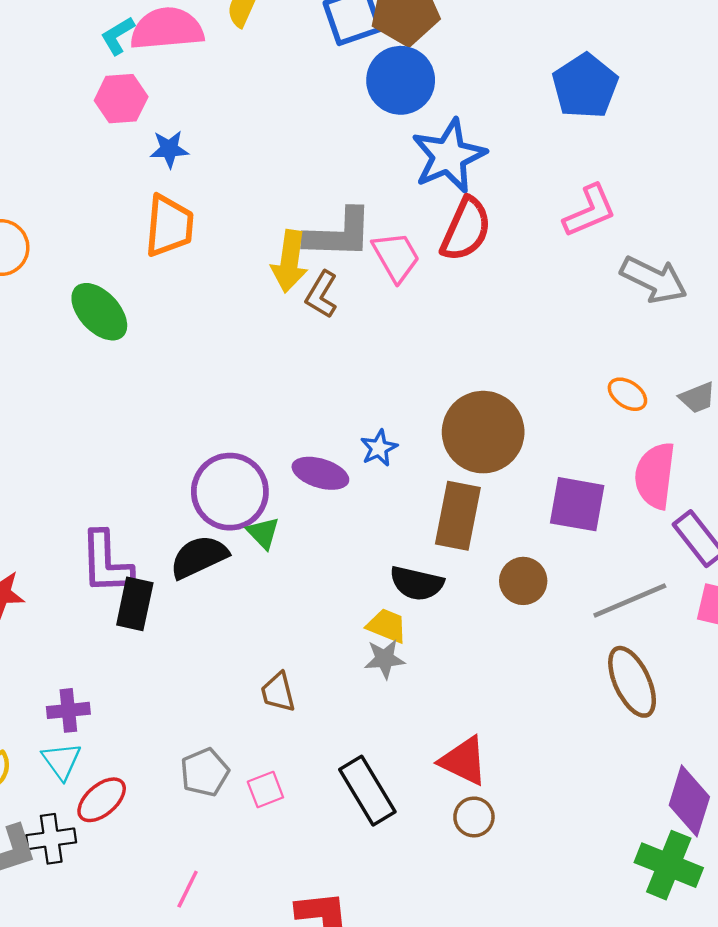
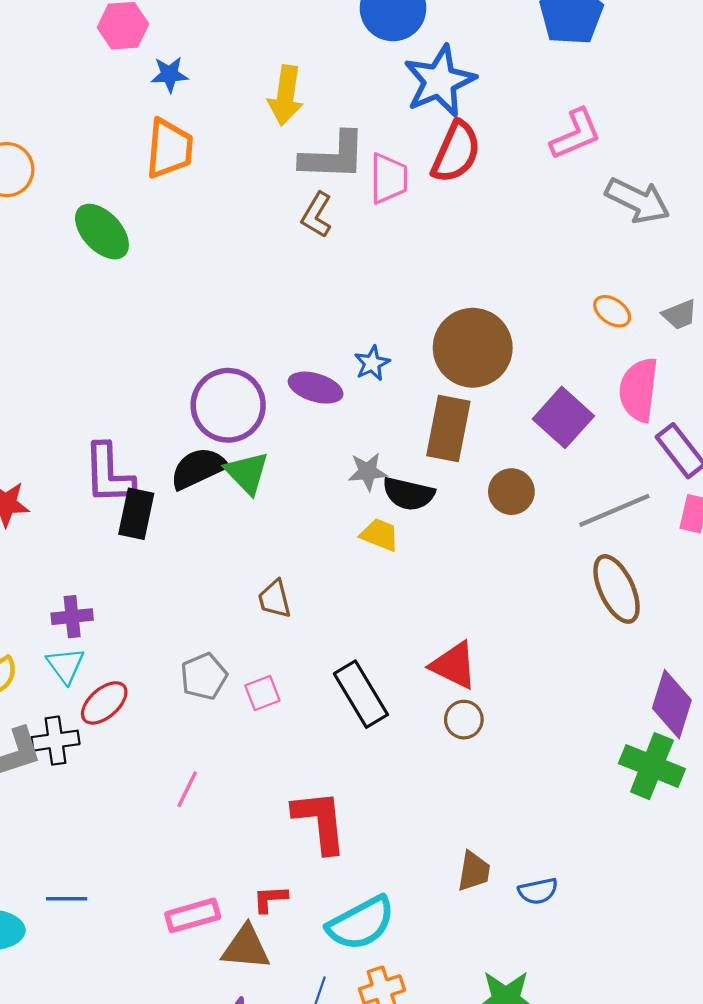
pink trapezoid: (396, 257) -> (389, 178), turned 30
yellow arrow: (289, 261) -> (286, 95), moved
purple square: (577, 504) -> (563, 417), turned 32
green triangle: (263, 533) -> (247, 473), moved, size x1.4
gray star: (385, 659) -> (368, 472), moved

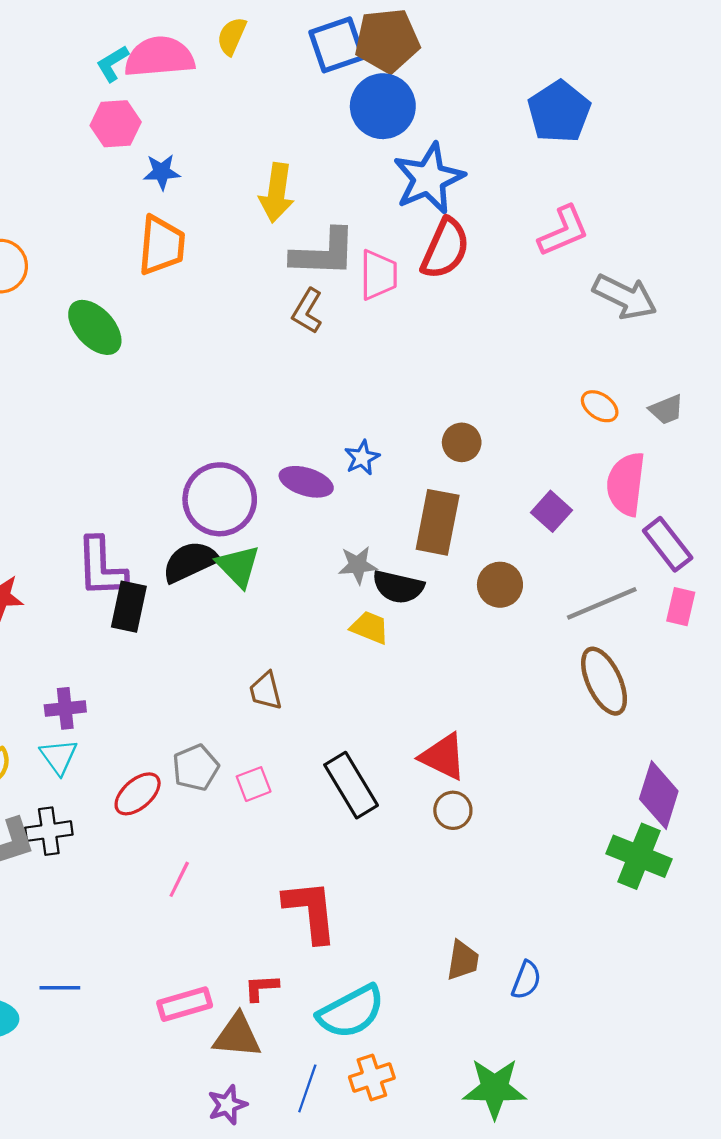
brown circle: (473, 348) -> (462, 442), size x0.5
purple square: (563, 417) -> (551, 511), size x0.7
red ellipse: (104, 703) -> (138, 794), moved
blue semicircle: (538, 891) -> (526, 980), turned -57

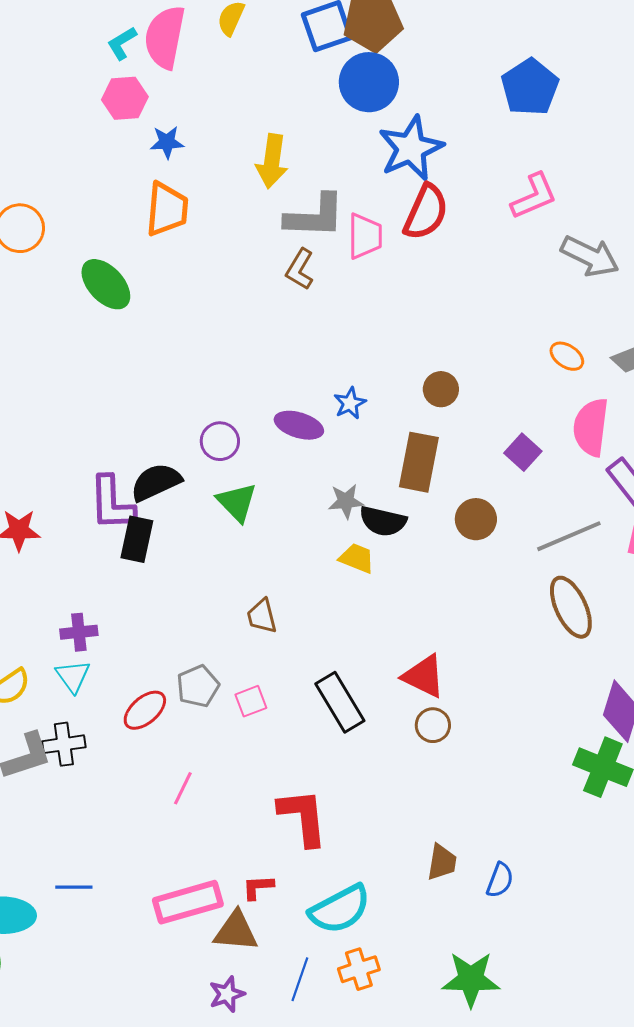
pink semicircle: (159, 57) -> (165, 37), turned -74
purple circle: (220, 499) -> (220, 441), size x0.6
black semicircle: (190, 562) -> (156, 482), moved
pink rectangle: (185, 1004) -> (188, 902), size x1.4

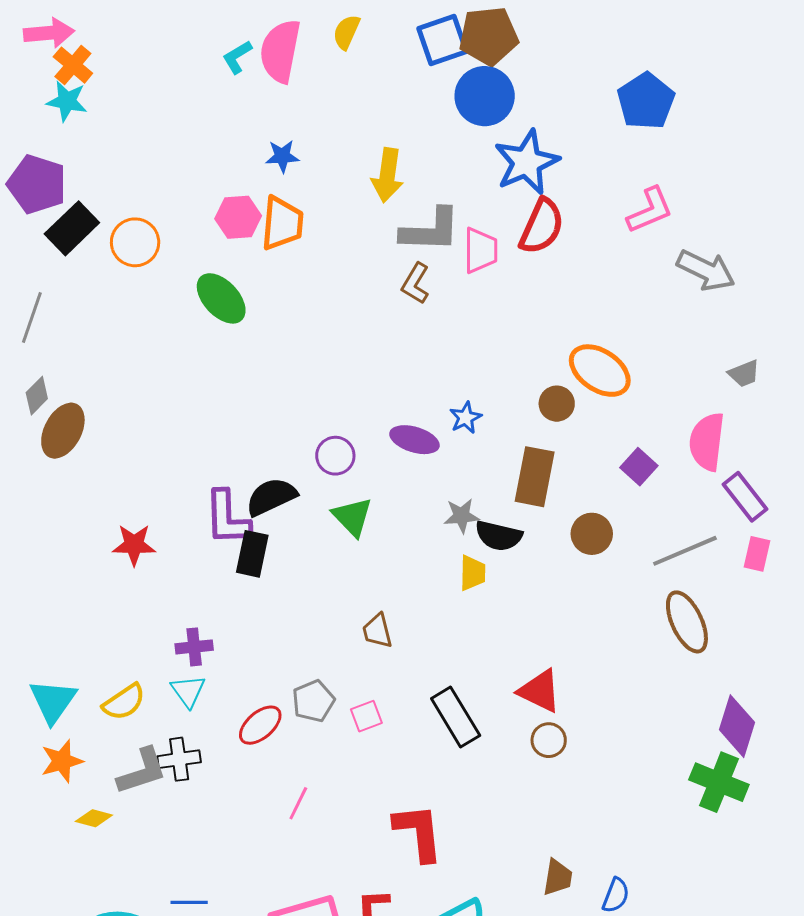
pink hexagon: (125, 98) -> (238, 217), moved
orange ellipse: (567, 356) -> (600, 371), moved, size x1.8
yellow trapezoid: (357, 558) -> (473, 573), turned 69

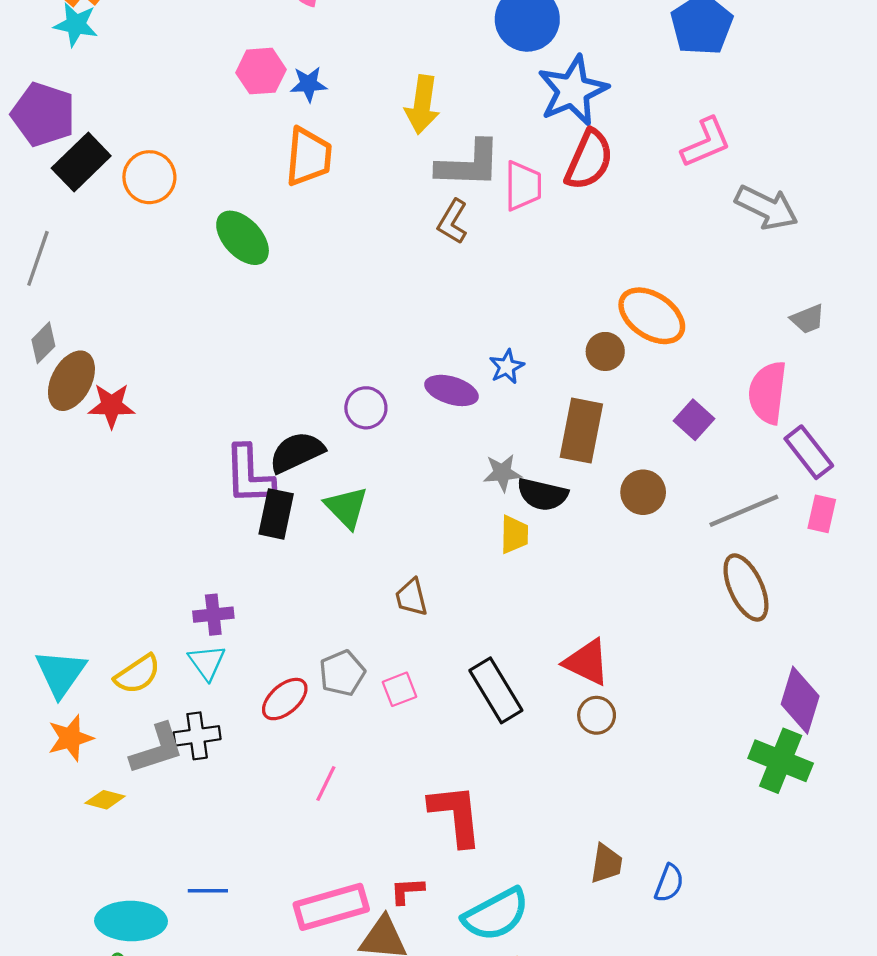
pink hexagon: (238, 217) -> (261, 71), moved
green triangle: (352, 517) -> (346, 507), moved
red star: (134, 545) -> (112, 406), moved

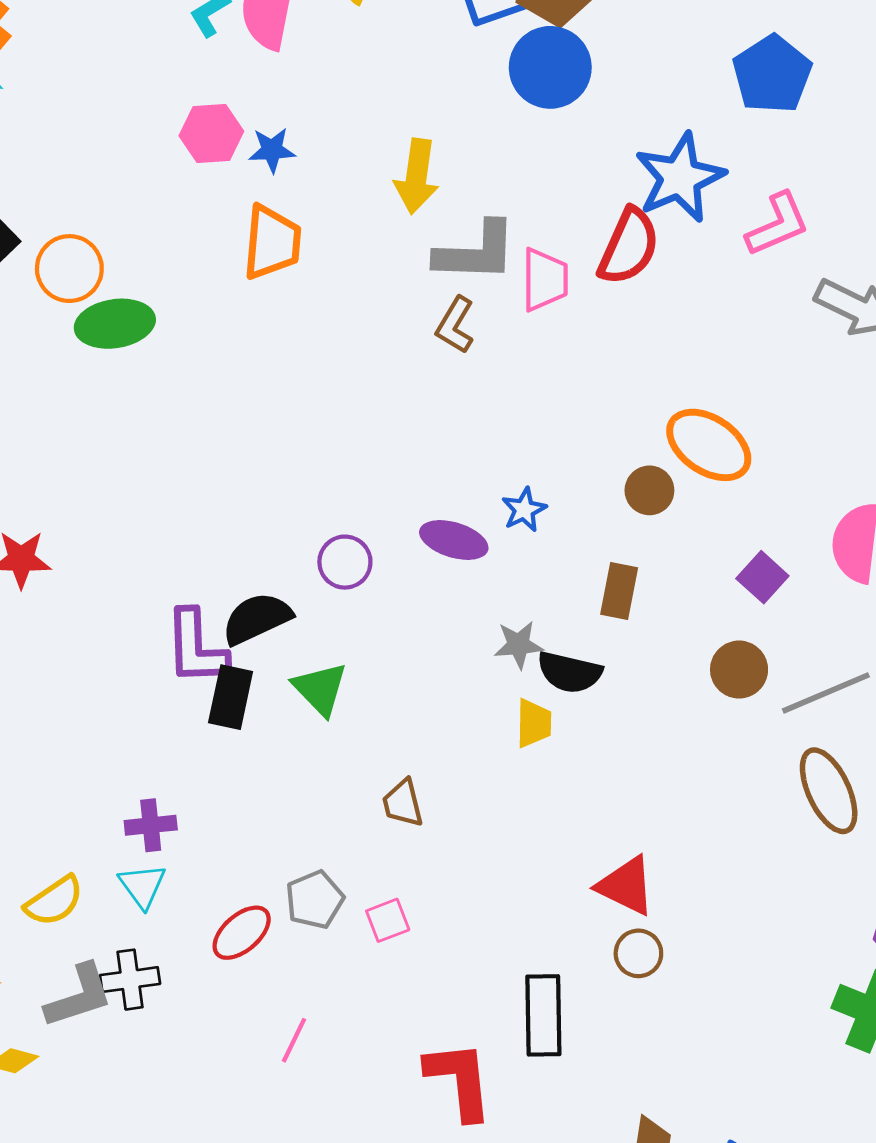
blue star: (573, 91) -> (680, 178), moved
green ellipse: (243, 238) -> (115, 324), moved, turned -56
brown rectangle: (581, 431) -> (619, 591), size x0.7
brown circle: (643, 492) -> (739, 670), moved
black rectangle: (496, 690) -> (543, 1015), moved, turned 30

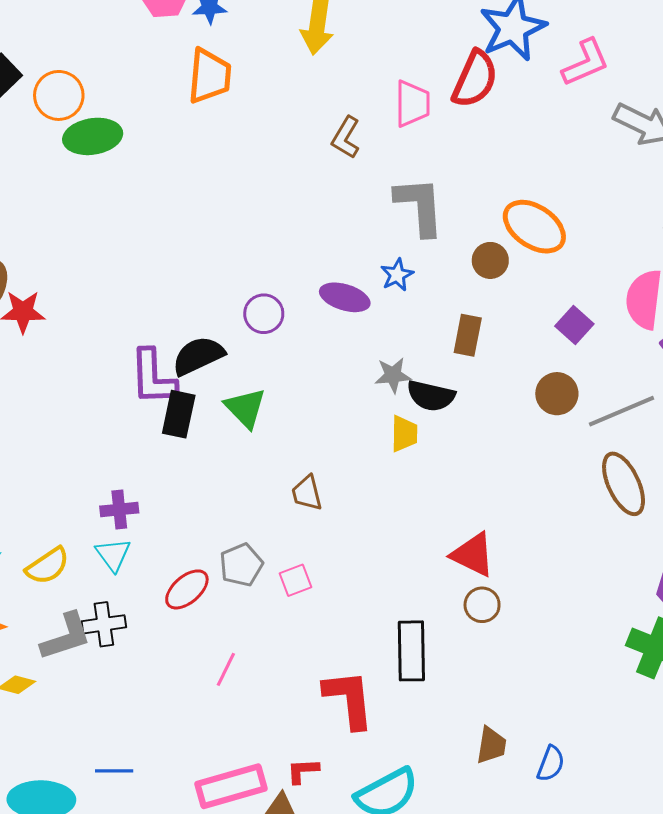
gray L-shape: (476, 252) -> (420, 206), moved, turned -96

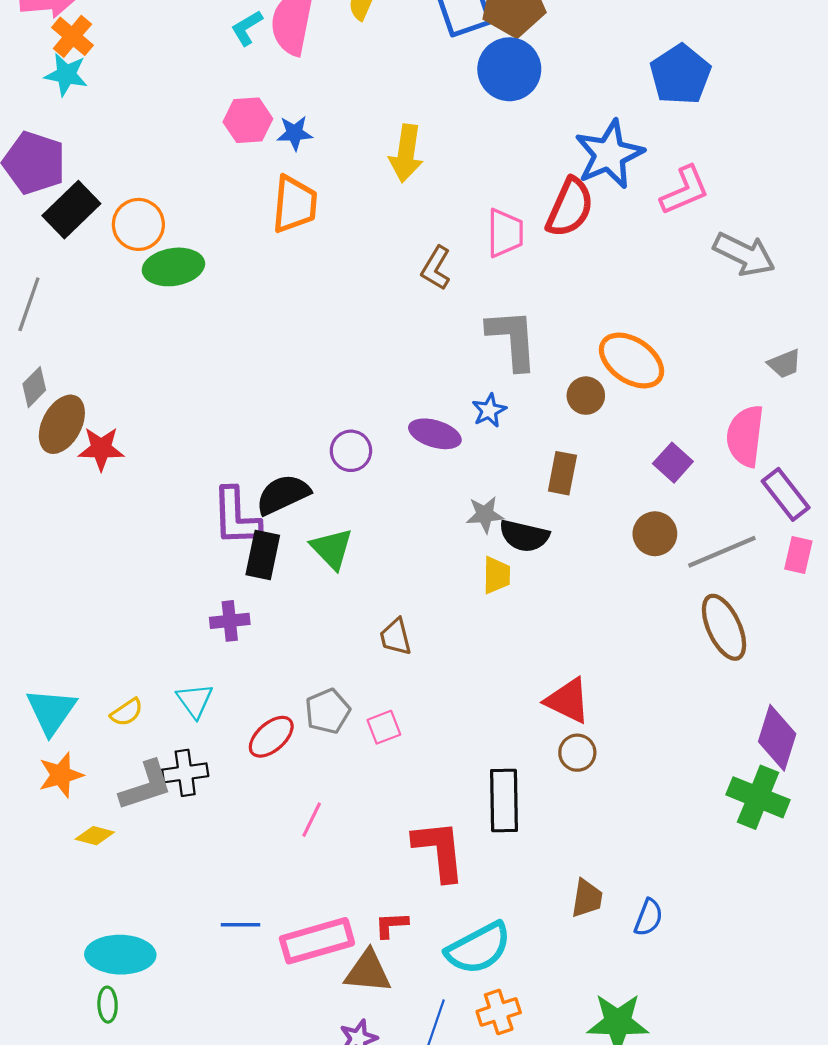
purple cross: (119, 510) -> (230, 621), moved
yellow semicircle: (48, 566) -> (127, 712), size x0.7
blue line: (114, 771) -> (240, 925), moved

